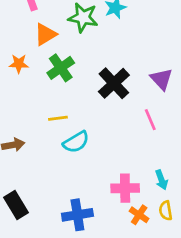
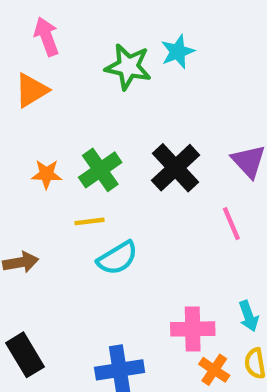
orange triangle: (45, 34) -> (31, 90), moved
orange star: (19, 64) -> (46, 174), moved
green cross: (61, 68) -> (100, 170), moved

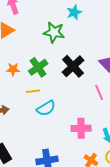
green star: (128, 67) -> (54, 32), moved
pink cross: (193, 329) -> (81, 128), moved

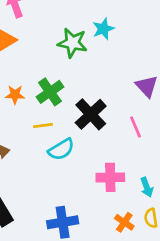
cyan star: (74, 12) -> (103, 29), moved
black cross: (73, 66) -> (91, 114), moved

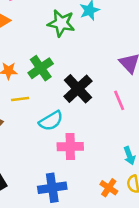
yellow line: (43, 126) -> (20, 99), moved
pink cross: (110, 177) -> (70, 147), moved

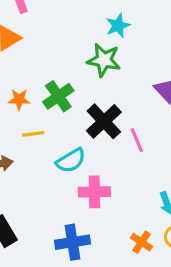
green star: (61, 23) -> (104, 60), moved
pink line: (119, 100) -> (137, 140), moved

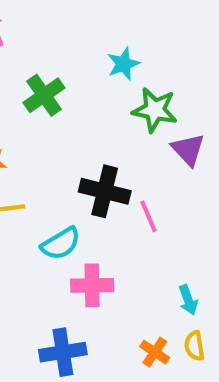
green star: (104, 60) -> (155, 110), moved
green cross: (58, 96) -> (44, 95), moved
black cross: (104, 121) -> (105, 191), turned -33

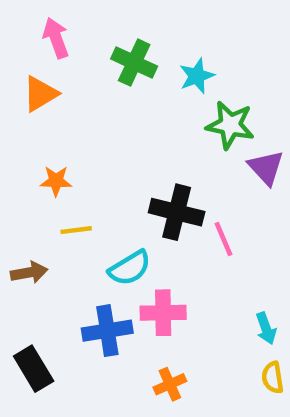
green cross: (44, 95) -> (134, 63), moved, turned -30
blue cross: (63, 352) -> (107, 331), moved
orange cross: (155, 352) -> (170, 384), moved, turned 32

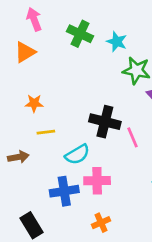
cyan star: (197, 76) -> (117, 42), turned -30
black rectangle: (34, 369) -> (31, 225), moved

